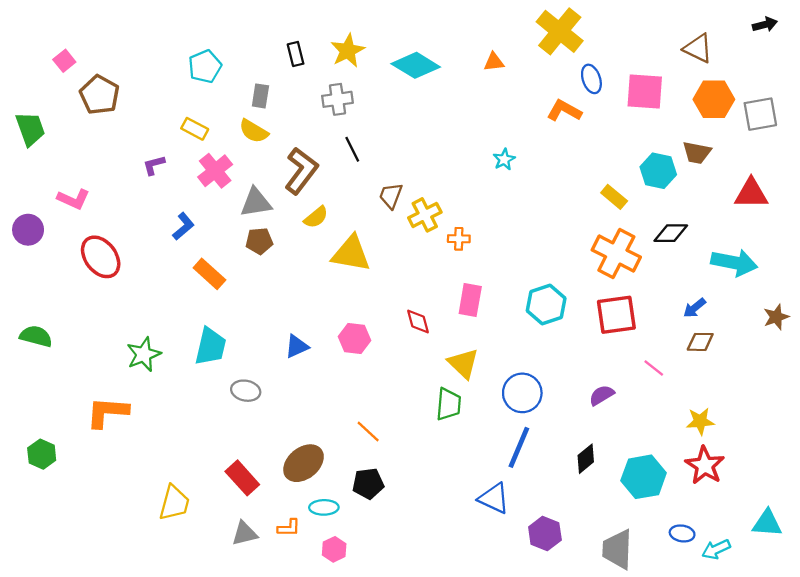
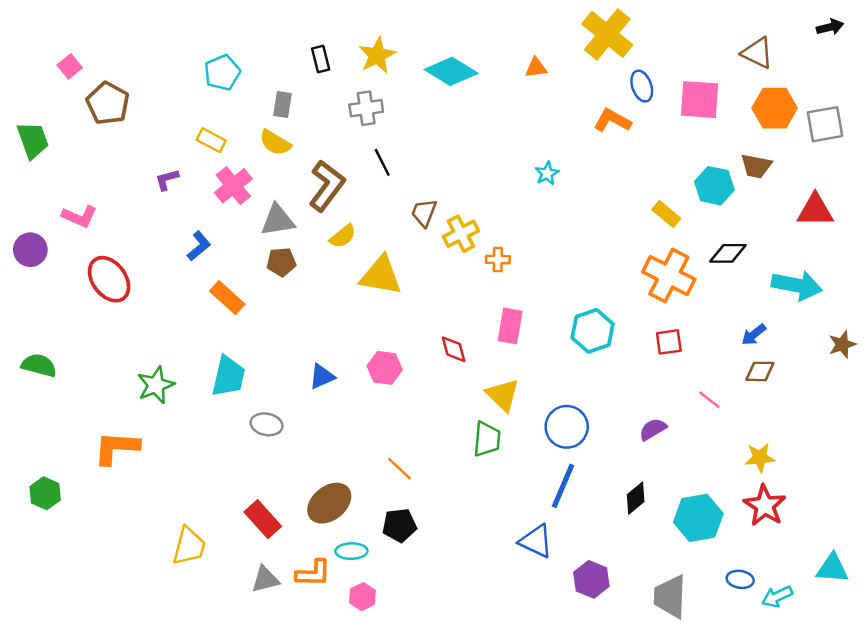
red square: (616, 315) -> (669, 342), size x0.6
orange L-shape: (289, 528) -> (313, 573), size x1.4

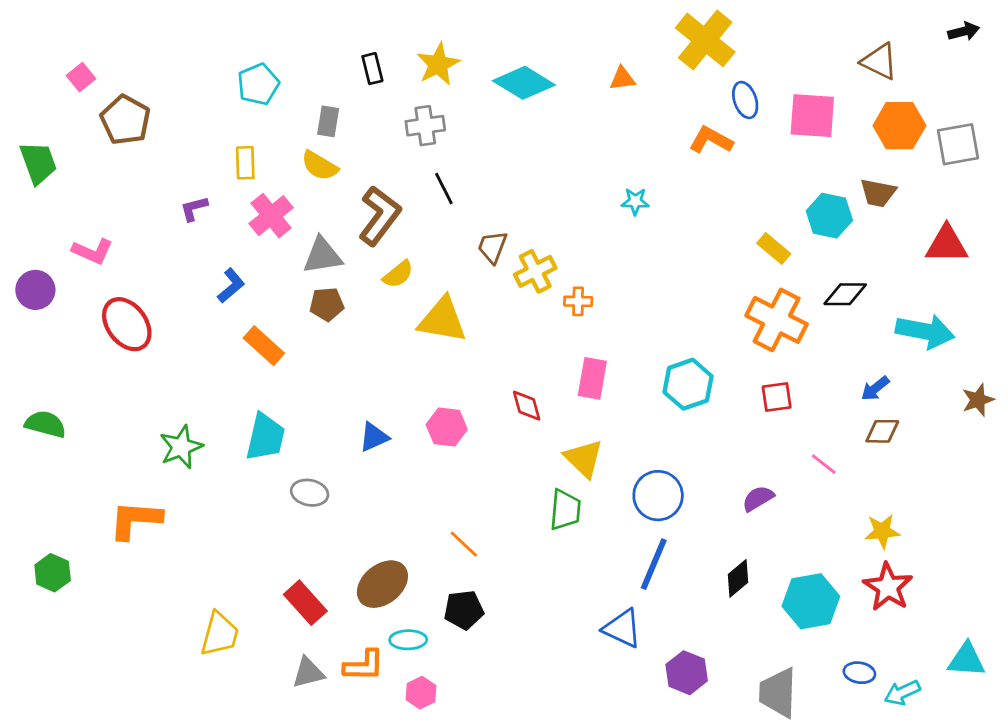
yellow rectangle: (211, 140) -> (245, 163), turned 60
cyan star: (547, 173) -> (635, 201), turned 30

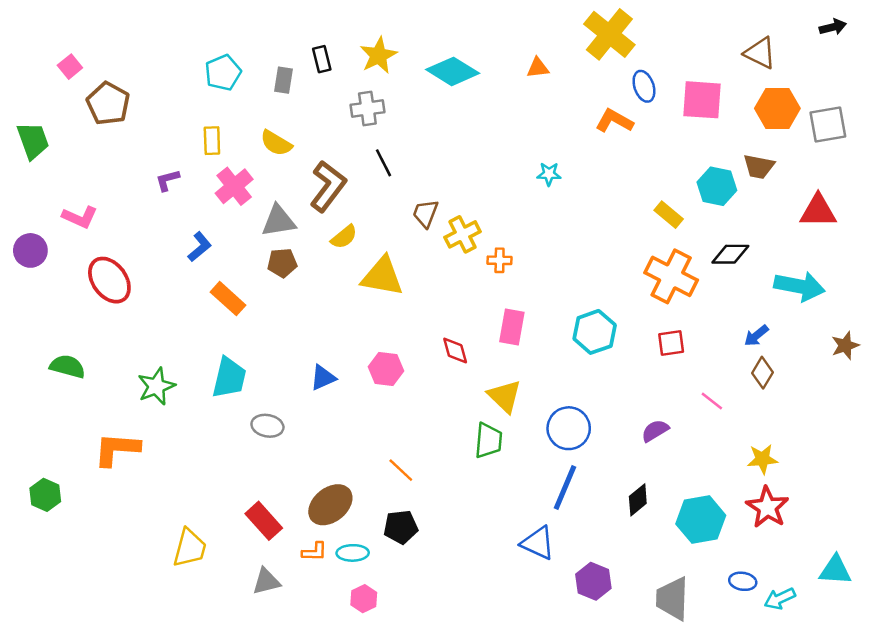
gray rectangle: (328, 121) -> (283, 80), moved
green semicircle: (45, 424) -> (67, 366), moved
brown diamond: (882, 431) -> (762, 373), turned -60
orange L-shape: (364, 666) -> (314, 552), moved, size x0.7

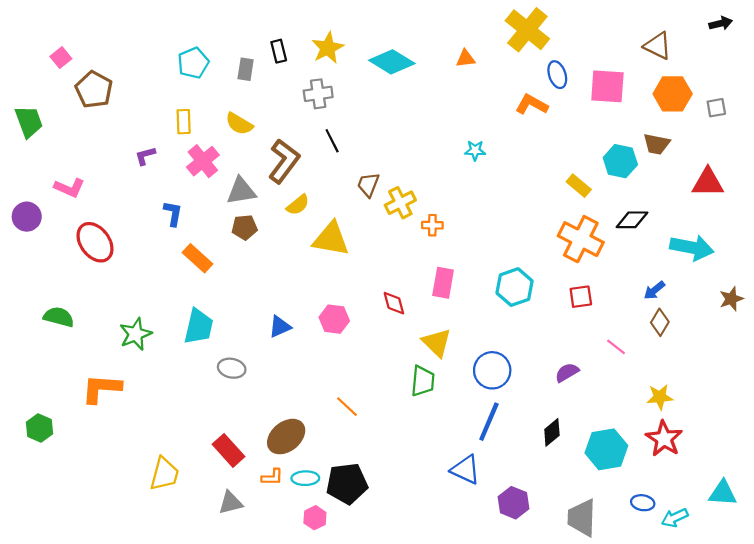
gray square: (828, 125) -> (716, 108), size x0.6
blue L-shape: (200, 247) -> (173, 213), turned -40
black pentagon: (401, 527) -> (347, 484), moved, size x1.4

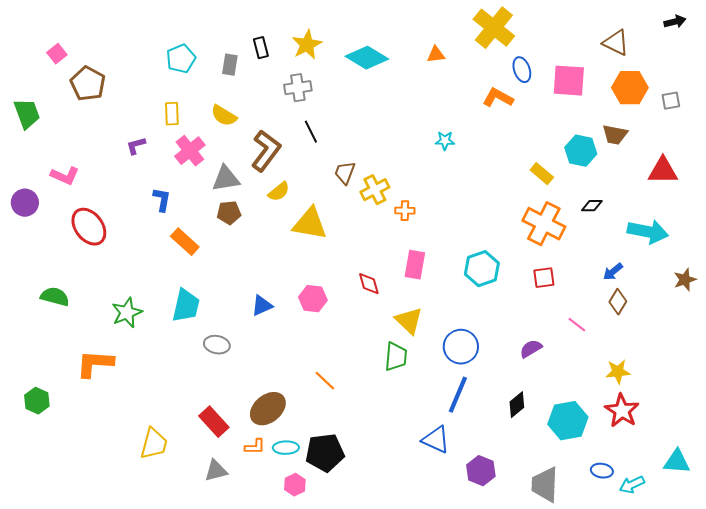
black diamond: (632, 220) -> (592, 206), size x0.7

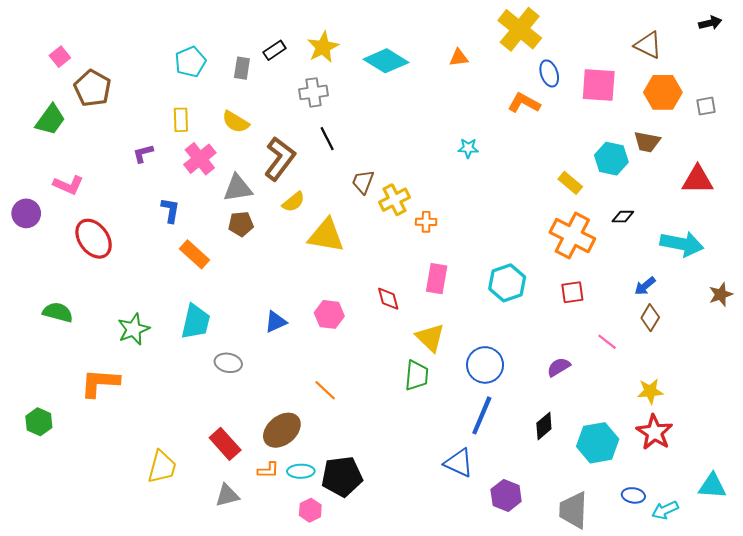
black rectangle: (261, 48) -> (275, 50), turned 70
green trapezoid: (27, 114) -> (50, 120), moved, turned 56
orange line: (325, 381) -> (325, 390), moved

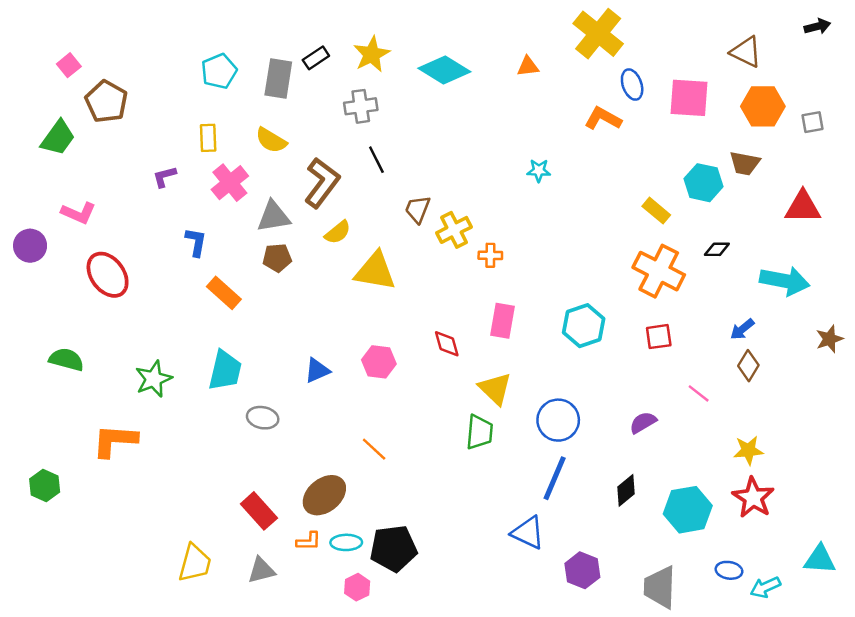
gray rectangle: (242, 68) -> (278, 78), size x1.5
yellow trapezoid: (162, 467) -> (195, 563), moved

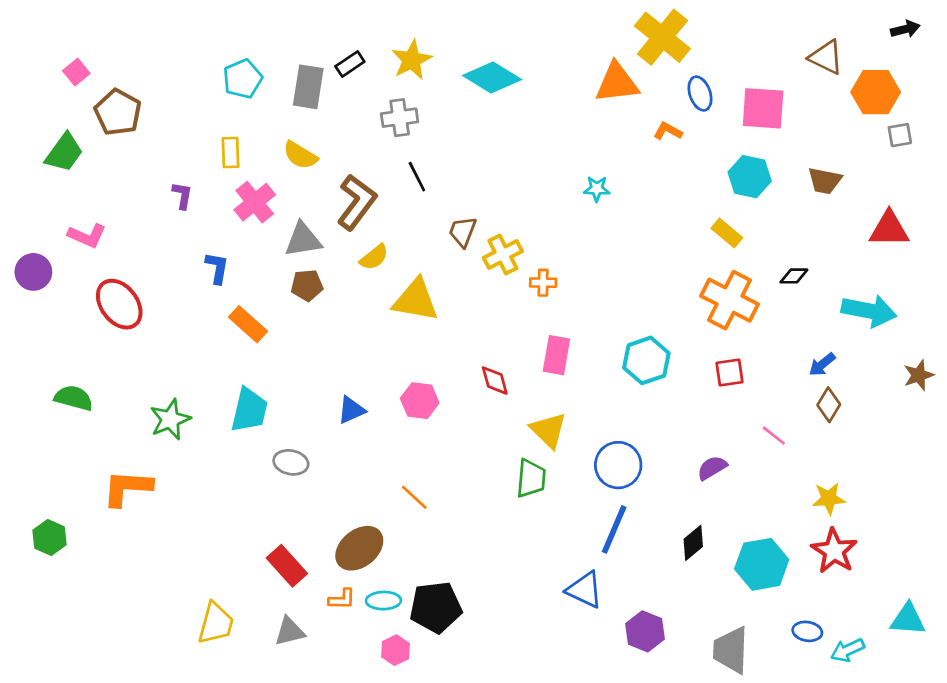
orange triangle: (528, 66) -> (617, 83), moved, size x1.8
orange hexagon: (763, 106) -> (876, 92), moved
orange L-shape: (603, 118) -> (668, 131), size x0.7
purple L-shape: (164, 177) -> (182, 195), turned 115
cyan hexagon: (704, 183) -> (750, 177), moved

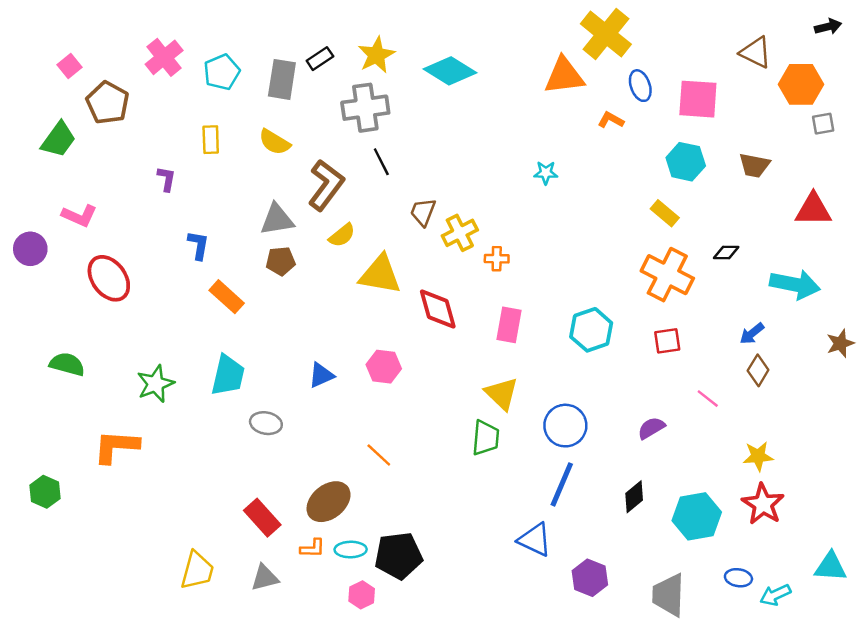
gray cross: (400, 118) -> (365, 108), size x1.4
pink cross: (255, 202) -> (164, 57), moved
red diamond: (495, 381) -> (438, 309), moved, size x1.5

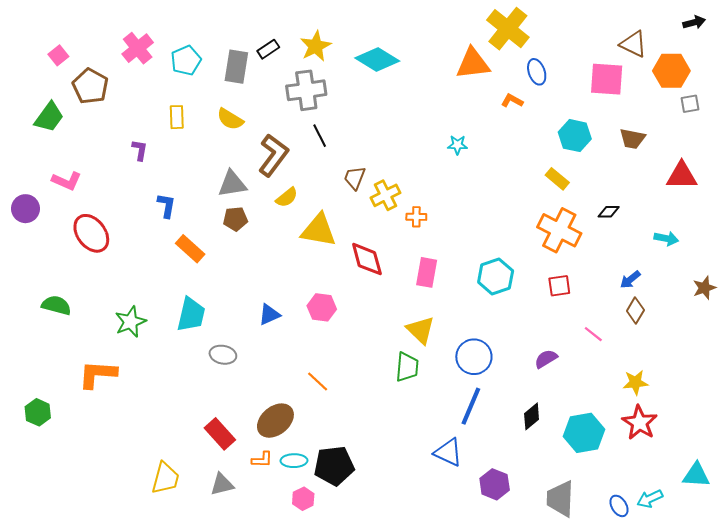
pink square: (698, 99) -> (607, 79), moved
cyan arrow: (795, 284) -> (666, 238), size x0.6
blue ellipse: (738, 578) -> (619, 506), moved, turned 50

